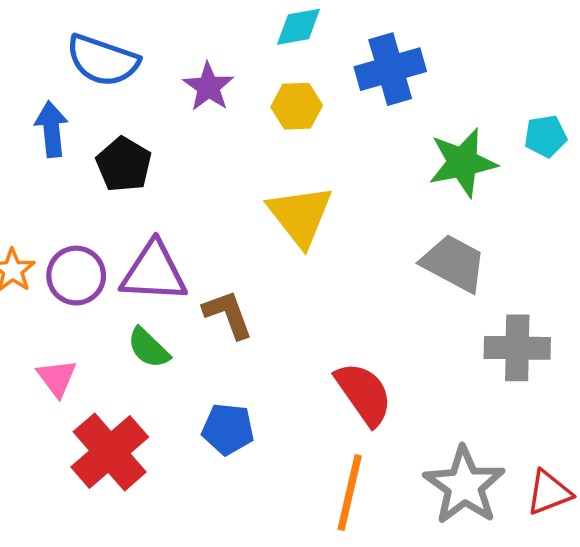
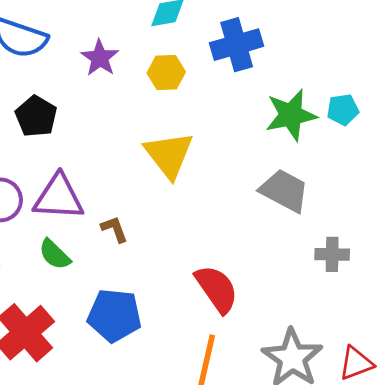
cyan pentagon: (545, 136) -> (343, 110), moved
brown L-shape: (228, 314) -> (114, 229), size x0.7
gray cross: (517, 348) -> (332, 254), size x0.7
blue pentagon: (228, 429) -> (114, 315), size x1.4

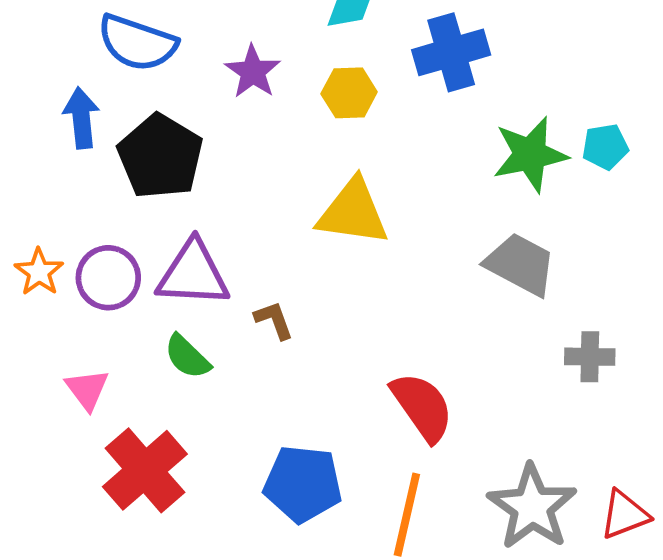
black pentagon: (36, 116) -> (160, 156), size x1.4
yellow triangle: (169, 155) -> (353, 212), turned -44
blue pentagon: (114, 315) -> (303, 484), moved

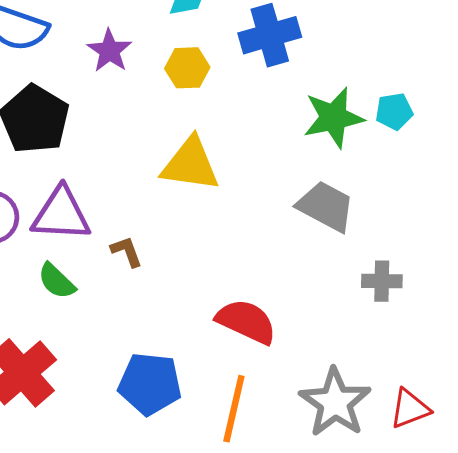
red semicircle: (422, 407) -> (246, 322), turned -30

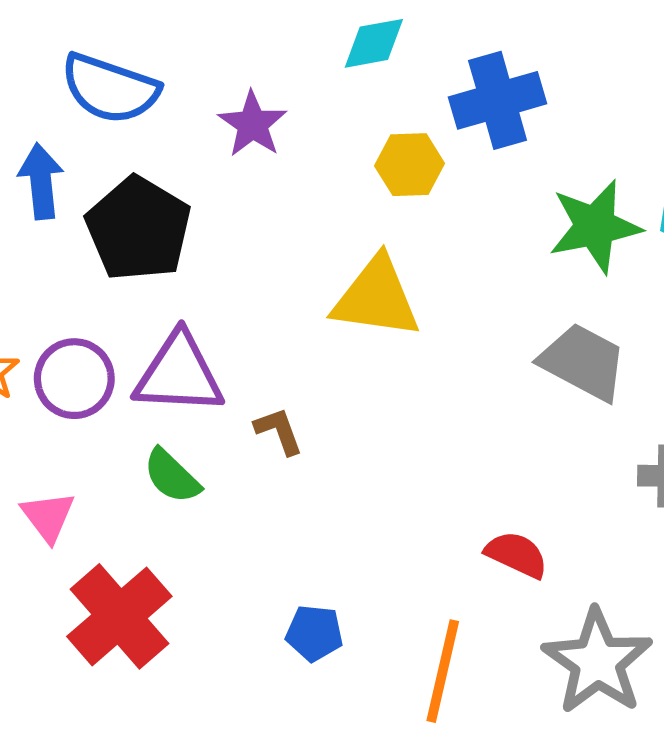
yellow hexagon: (187, 68) -> (410, 165), moved
red semicircle: (246, 322) -> (517, 555), moved, size x0.7
blue pentagon: (150, 384) -> (314, 633), size x0.6

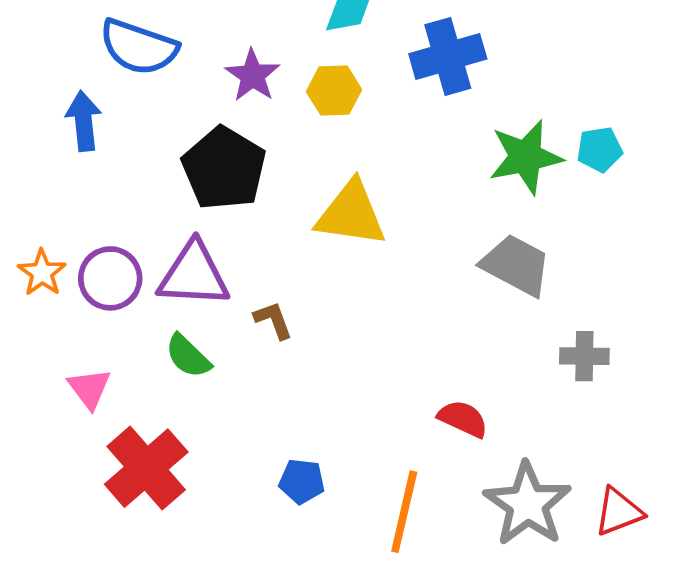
yellow hexagon: (410, 165) -> (334, 91), moved
black pentagon: (138, 229) -> (224, 168), moved

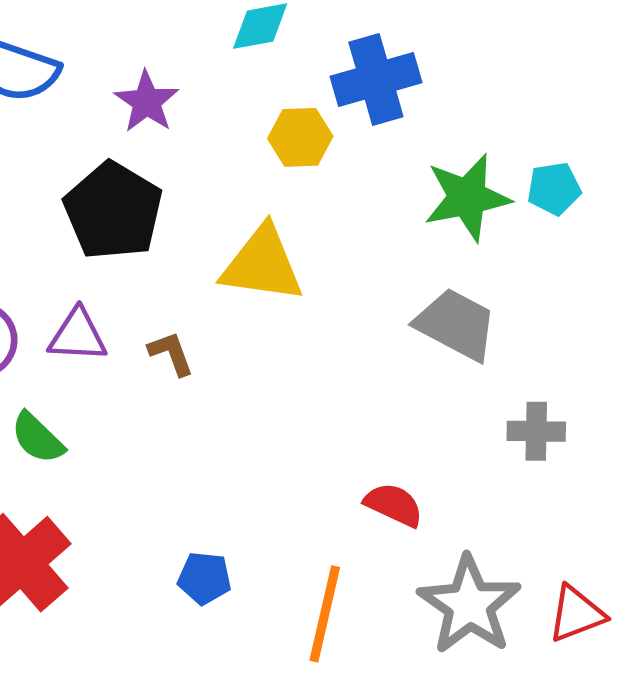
yellow hexagon: (334, 91) -> (300, 137), moved
purple triangle: (194, 275) -> (78, 336), size x0.7
brown L-shape: (273, 320) -> (171, 353), moved
green semicircle: (188, 356) -> (38, 438), moved

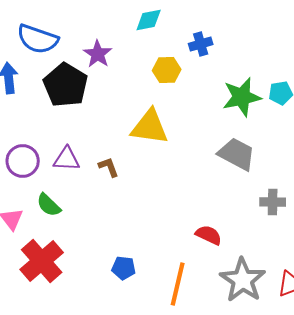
blue cross: (376, 80) -> (201, 44), size x0.6
black pentagon: (113, 211) -> (66, 85), moved

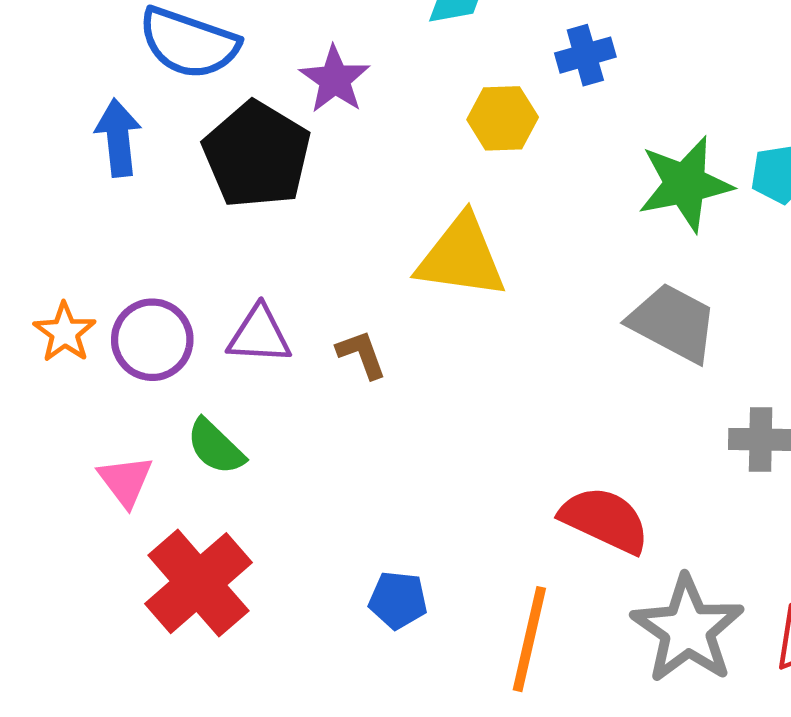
red semicircle: (209, 235) -> (605, 520), size x1.4

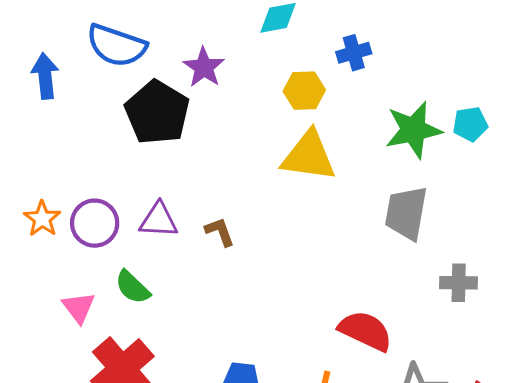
blue arrow: (118, 138) -> (45, 76), moved
yellow triangle: (461, 257) -> (309, 156), moved
gray trapezoid: (673, 323) -> (406, 213), turned -108

